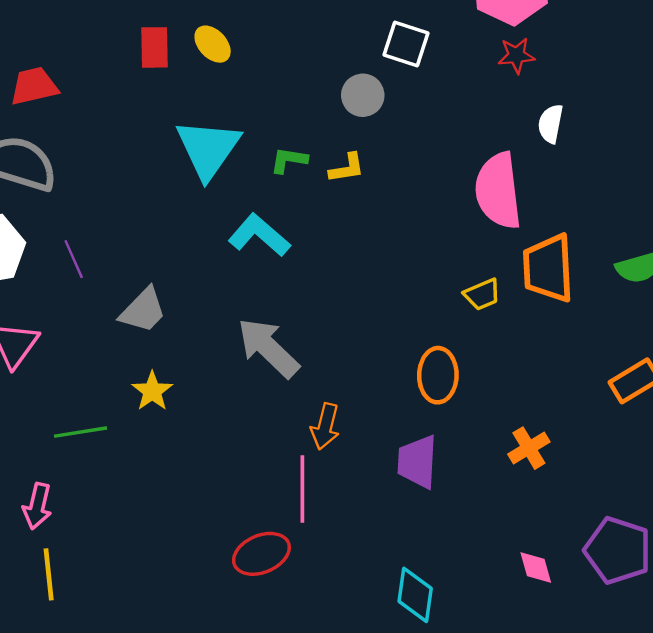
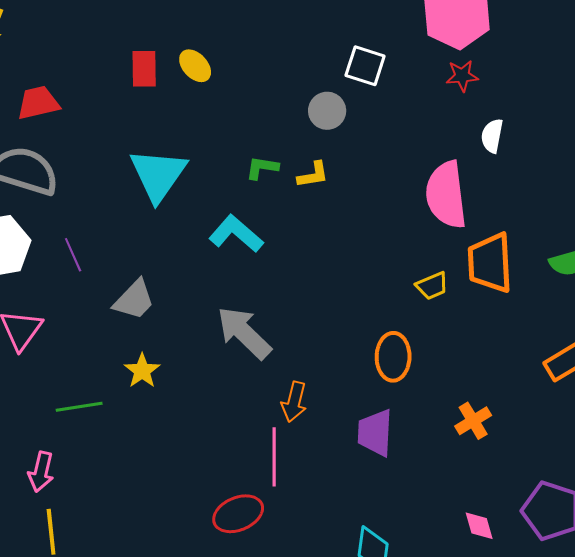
cyan triangle: (208, 149) -> (158, 175), moved

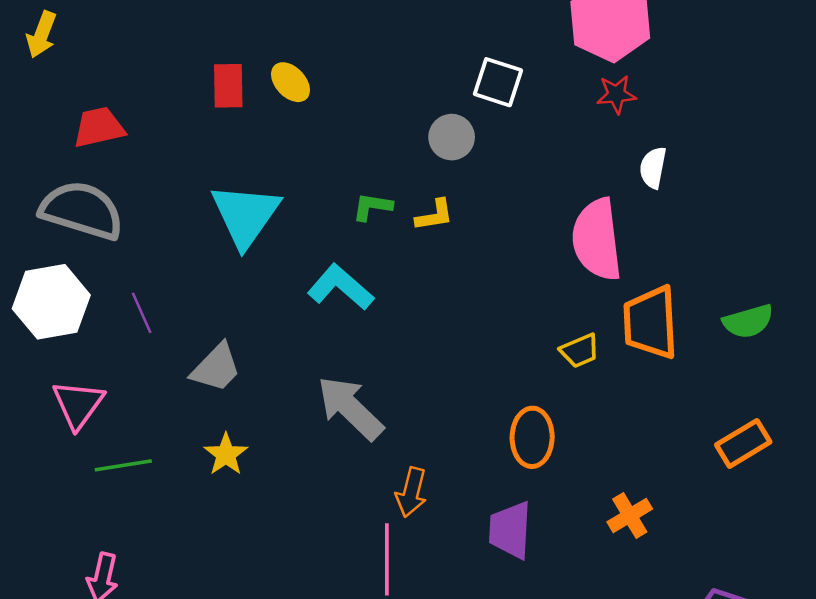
green line: (79, 407) -> (123, 465), moved

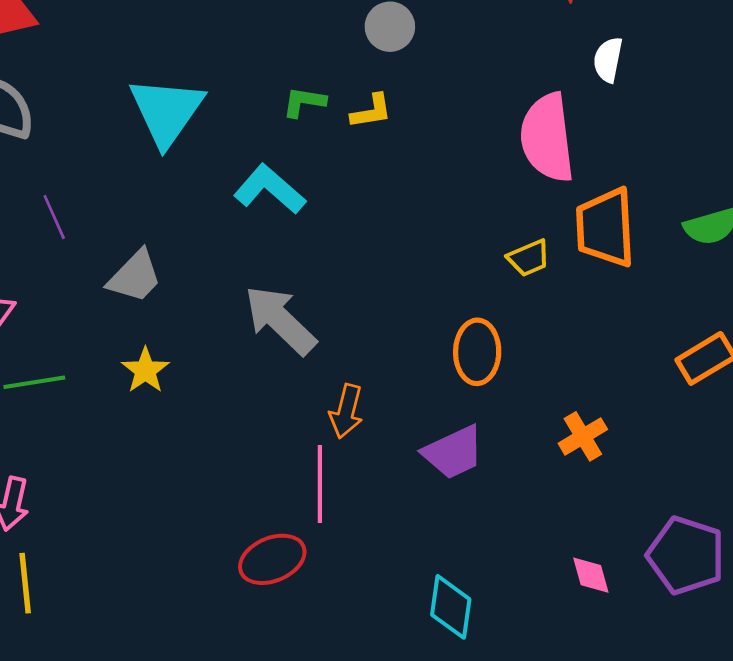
purple trapezoid: (510, 530) -> (453, 452), turned -118

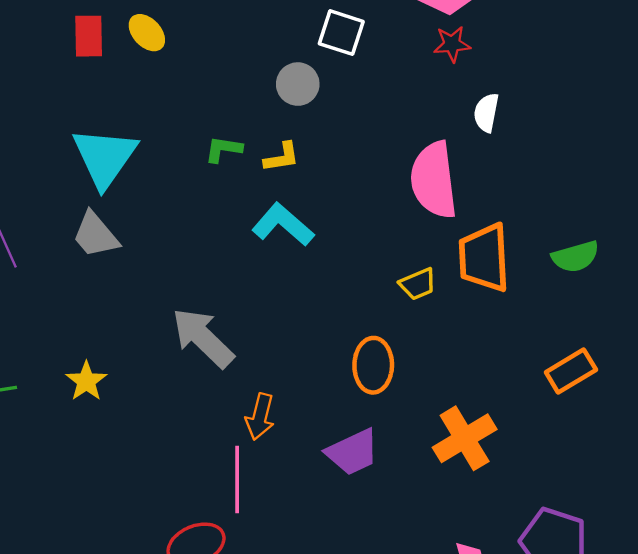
cyan L-shape: (270, 189) -> (283, 225), moved
gray trapezoid: (135, 276) -> (95, 235), moved, turned 96
orange cross: (583, 436) -> (465, 438), size x1.5

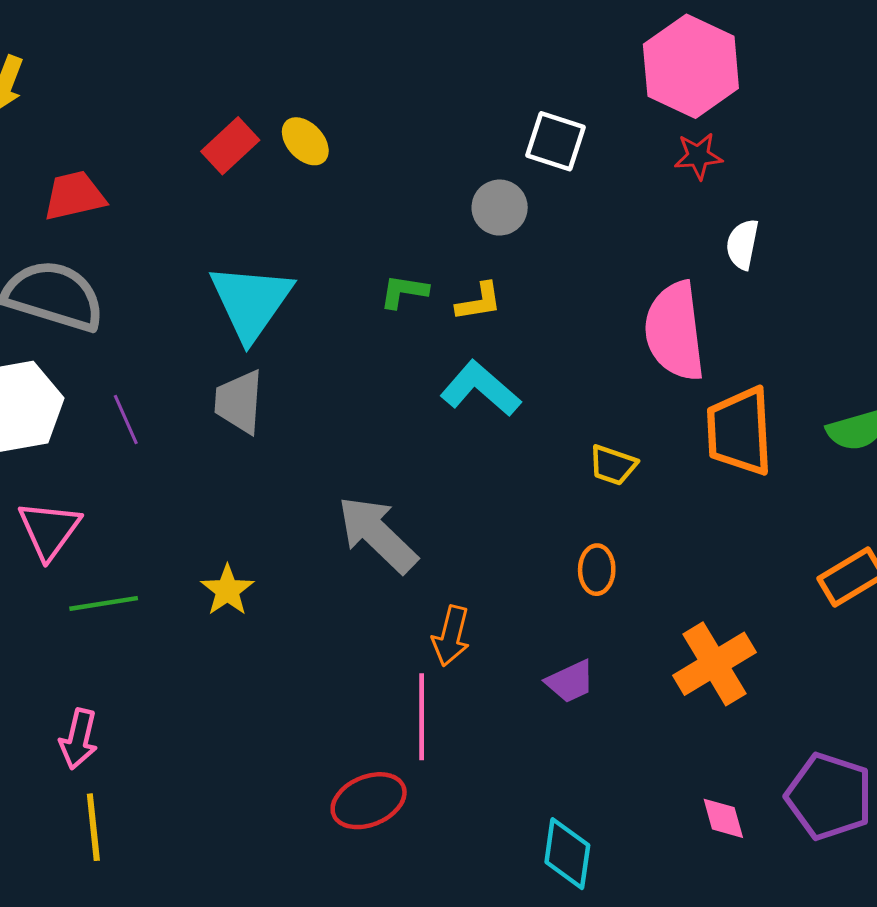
red rectangle: (89, 36) -> (230, 146), turned 48
gray trapezoid: (95, 235) -> (239, 402), turned 44
yellow trapezoid: (418, 284) -> (613, 465), moved, turned 42
orange ellipse: (373, 365) -> (597, 570), size x0.7
purple trapezoid: (353, 452) -> (570, 681), size x0.7

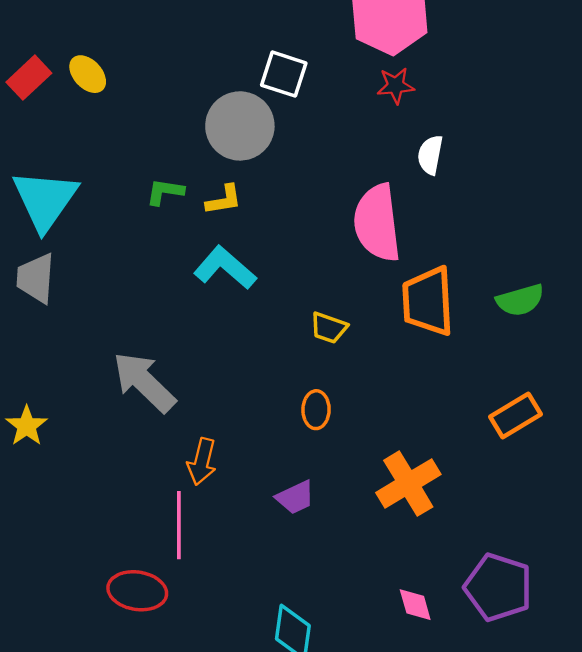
gray circle: (500, 208) -> (240, 126), size x1.6
red ellipse: (369, 801) -> (137, 591), turned 32

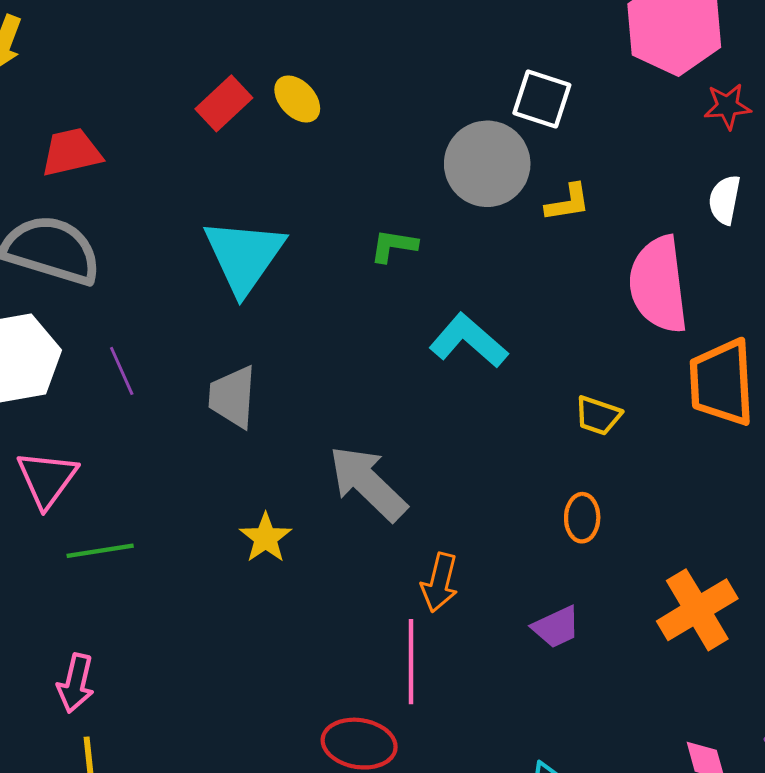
red star: (396, 86) -> (727, 106), moved
yellow L-shape: (224, 200) -> (568, 203), moved
gray trapezoid: (36, 278) -> (233, 397), moved
yellow star: (27, 426) -> (266, 538), moved

